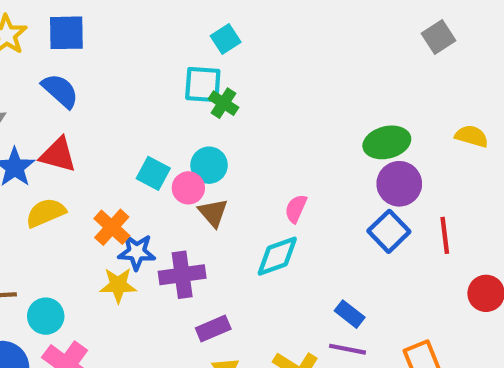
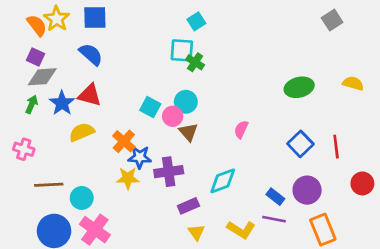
purple circle: (399, 184) -> (307, 190), moved
cyan diamond: (277, 256) -> (223, 181), moved

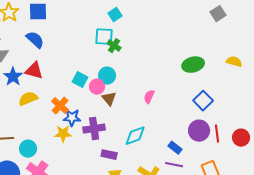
blue square: (300, 144) -> (203, 101), moved
red line: (336, 147) -> (217, 134), moved
purple circle: (307, 190) -> (199, 131), moved
purple rectangle: (188, 206) -> (109, 155), turned 35

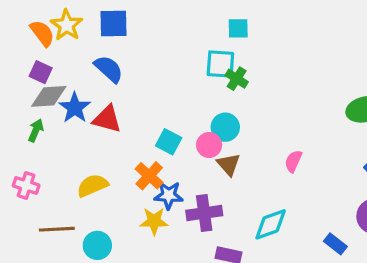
cyan square: (115, 15) -> (238, 28), turned 32
blue star: (13, 77) -> (75, 108), moved
cyan square: (80, 80) -> (169, 142), moved
yellow semicircle: (28, 99) -> (92, 185), moved

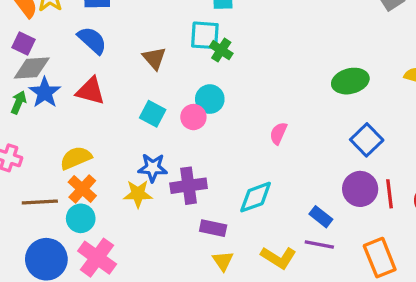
blue star: (75, 108) -> (45, 93), moved
brown triangle: (229, 164) -> (154, 58), moved
orange cross: (149, 176) -> (82, 189), moved

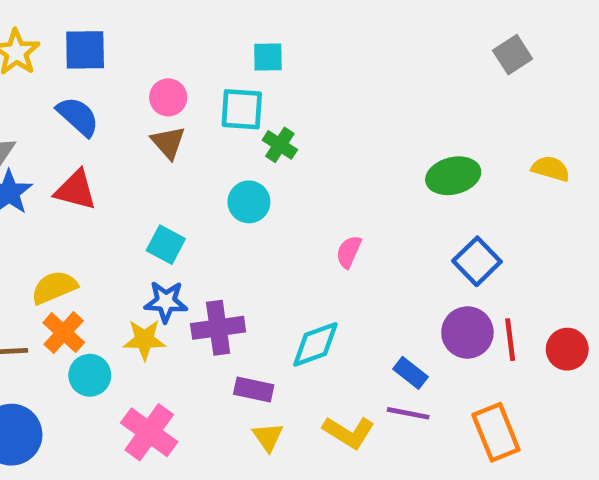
green cross: (221, 50) -> (280, 145), moved
cyan square: (153, 114) -> (166, 245), moved
pink circle: (193, 117) -> (168, 97), moved
cyan circle: (81, 218) -> (90, 375), moved
pink cross: (97, 258) -> (149, 432), moved

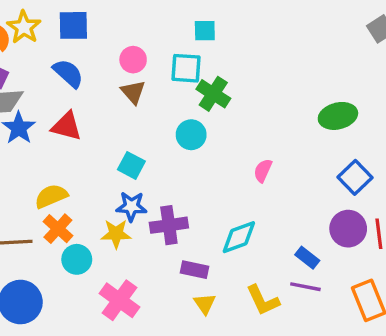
green cross: (280, 145) -> (213, 94), size x1.4
yellow L-shape: (349, 432) -> (263, 300), turned 33

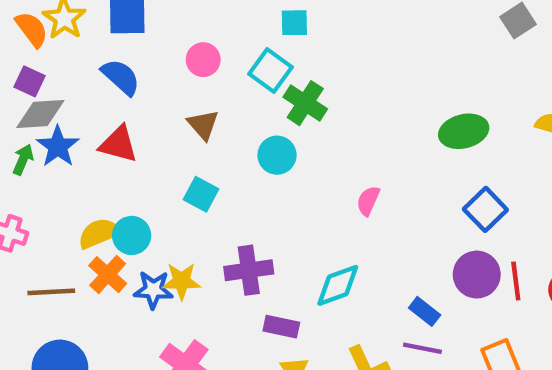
cyan square: (186, 68) -> (270, 70), turned 32
brown triangle: (133, 92) -> (203, 125), moved
blue star: (131, 206) -> (153, 290), moved
cyan circle: (77, 259) -> (132, 235), moved

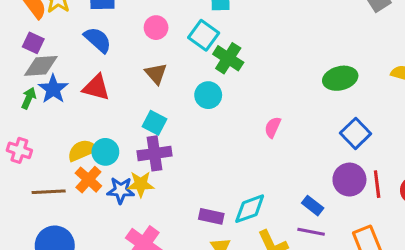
purple cross: (249, 270) -> (154, 153), moved
cyan diamond: (338, 285) -> (250, 209), moved

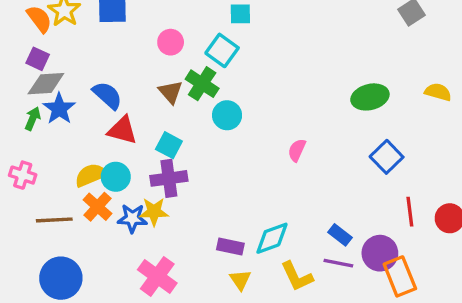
blue semicircle: (98, 40) -> (107, 95), moved
green cross: (228, 58) -> (202, 84), moved
red triangle: (96, 87) -> (122, 130), moved
purple circle: (349, 180) -> (380, 253), moved

